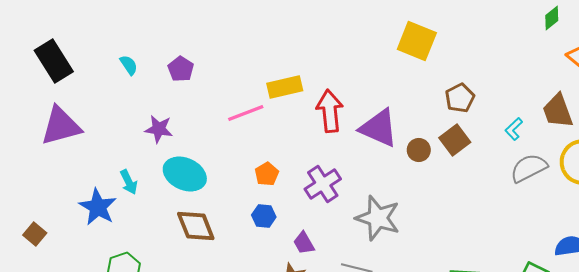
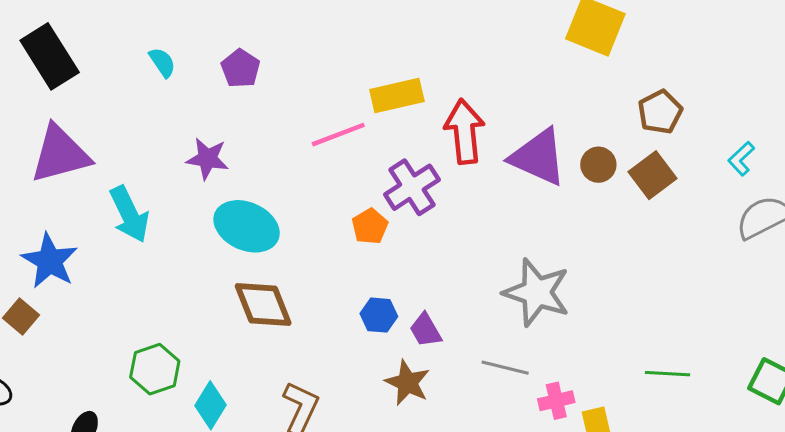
brown circle: (419, 150) -> (598, 165), moved
cyan arrow: (129, 182) -> (129, 214), moved, size x1.5
purple cross: (323, 184) -> (412, 187), moved
blue star: (98, 207) -> (50, 261), moved
blue hexagon: (264, 216) -> (379, 315), moved

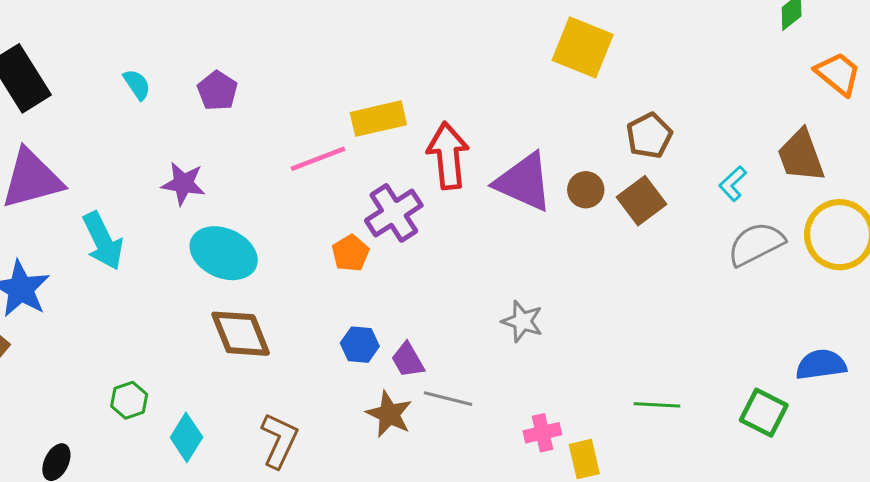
gray star: (537, 292) -> (522, 321), size x0.6
gray line: (505, 368) -> (448, 399), moved
green hexagon: (155, 369) -> (129, 400), size x0.7

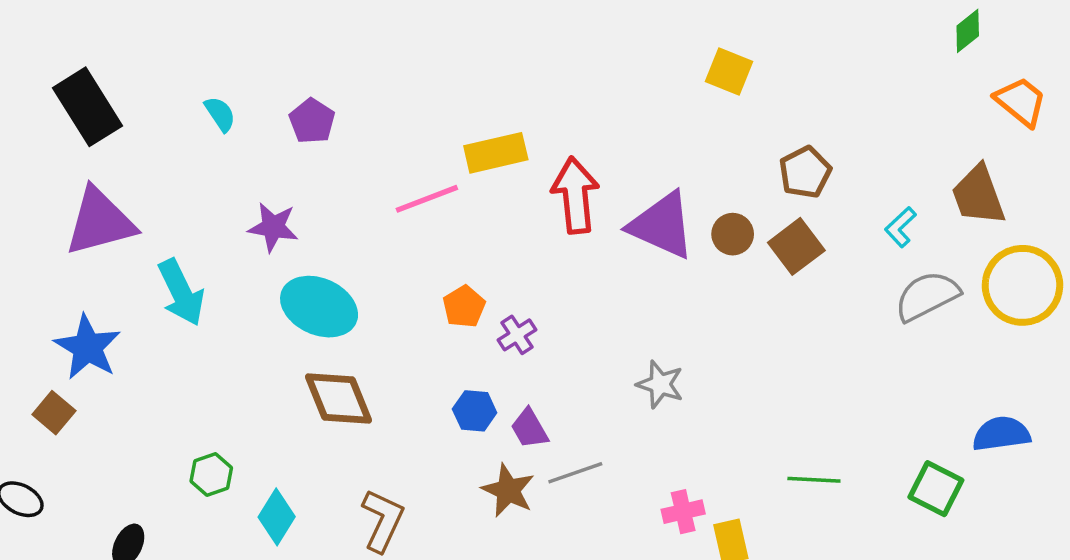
yellow square: (583, 47) -> (729, 72), size x0.7
purple cross: (394, 213) -> (517, 335), moved, size x0.6
gray line: (448, 399) -> (575, 473), turned -33

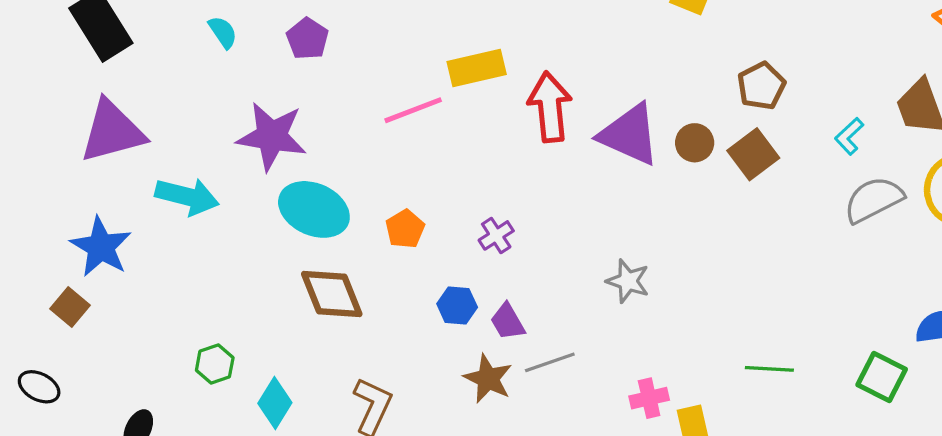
purple star: (273, 227) -> (272, 136), size x1.5
cyan arrow: (181, 292) -> (187, 196), turned -50
orange pentagon: (464, 307) -> (405, 229), moved

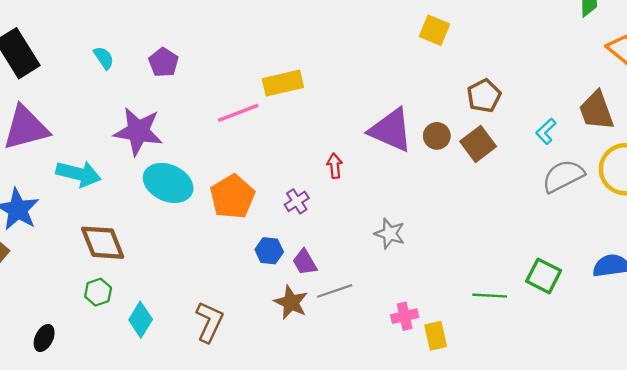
red arrow: (550, 107) -> (335, 166), moved, size x0.5
orange pentagon: (405, 229) -> (232, 197), size x1.6
brown diamond: (332, 294) -> (103, 243), moved
green square: (882, 377) -> (544, 276), moved

